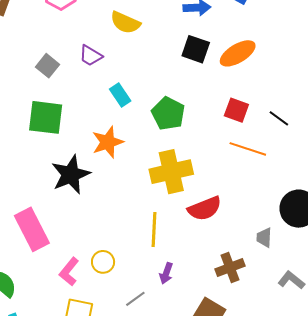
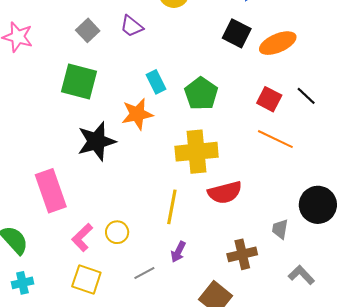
cyan rectangle: (120, 95) -> (156, 82), moved
black line: (279, 118) -> (306, 96), moved

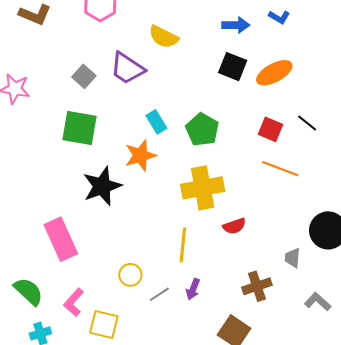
purple trapezoid: (132, 26) -> (127, 68), size x1.5
red semicircle: (225, 192) -> (234, 226), size x0.7
pink L-shape: (82, 237) -> (74, 302), moved
gray line: (144, 273) -> (159, 294), moved

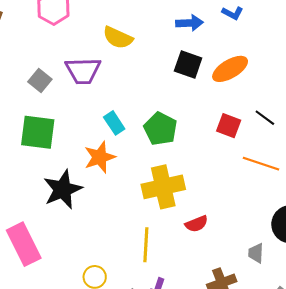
purple trapezoid: (127, 68) -> (83, 71), turned -33
orange line: (280, 169) -> (261, 164), moved

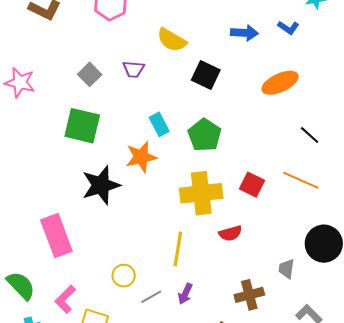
black square: (188, 65) -> (206, 75), moved
purple trapezoid: (83, 71) -> (134, 69), size x0.6
red square: (229, 126) -> (252, 185), moved

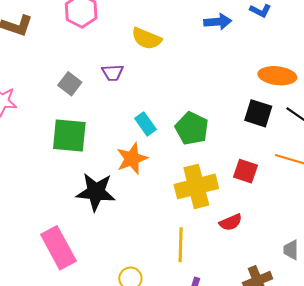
black square: (206, 75) -> (258, 113), moved
orange ellipse: (280, 83) -> (277, 76), moved, turned 39
black star: (101, 185) -> (96, 192), turned 30

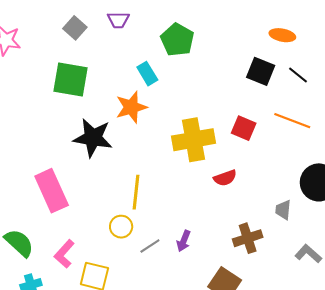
orange ellipse: (277, 76) -> (282, 35), size x0.7
green pentagon: (192, 128) -> (177, 40), moved
yellow line: (181, 245) -> (136, 192), moved

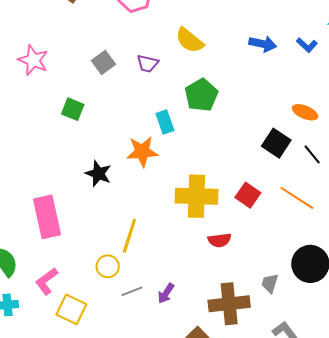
green square: (71, 80) -> (73, 109), moved, size x0.6
black star: (93, 138) -> (98, 174), size x0.7
brown cross: (248, 238) -> (229, 304), size x1.4

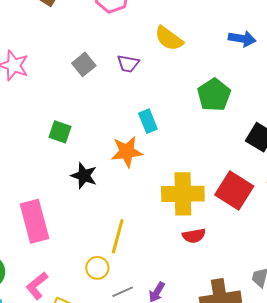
green pentagon: (201, 95) -> (214, 95), moved
green square: (73, 109) -> (60, 132), moved
red square: (248, 195) -> (234, 190), size x1.5
red semicircle: (219, 240) -> (194, 236), moved

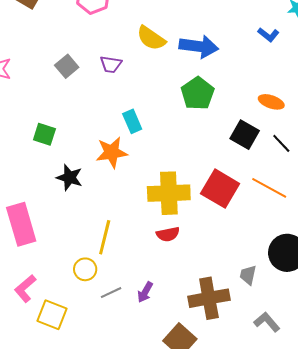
blue arrow: (242, 39) -> (199, 46), moved, size x1.4
red semicircle: (194, 236) -> (168, 234), moved

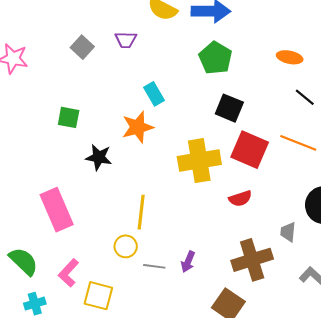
black square: (245, 135) -> (229, 108), moved
red semicircle: (168, 234) -> (240, 198), moved
gray line: (111, 293) -> (154, 266), turned 40

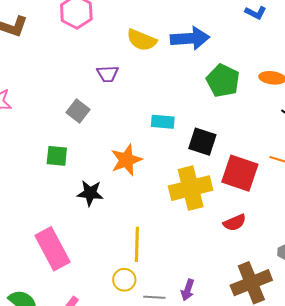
gray square: (82, 47) -> (78, 111), moved
green pentagon: (215, 58) -> (223, 81), moved
cyan rectangle: (154, 94) -> (163, 122), moved, turned -50
black square: (229, 108) -> (202, 142), moved

